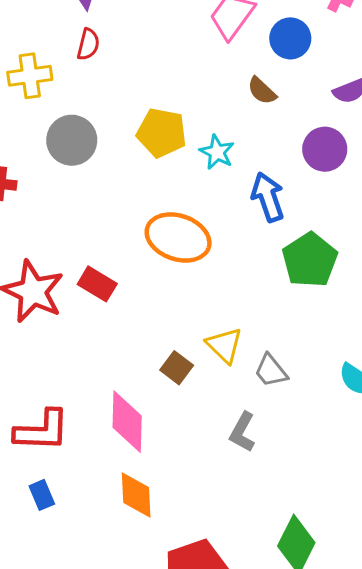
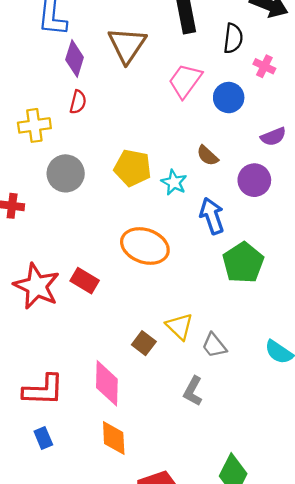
brown semicircle: (262, 91) -> (207, 156), moved

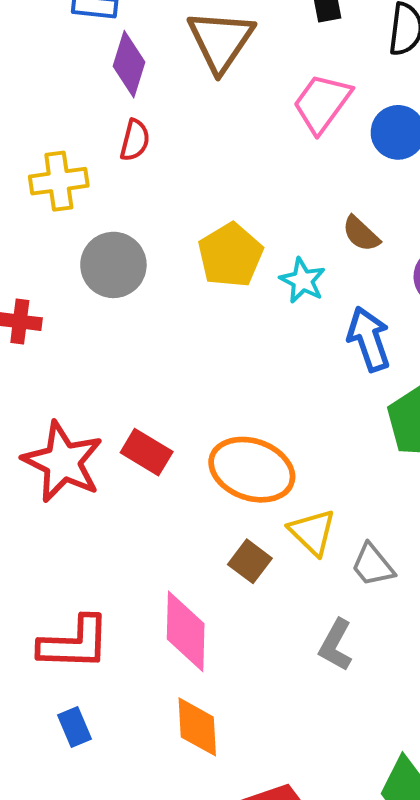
yellow pentagon: (133, 168) -> (230, 255), turned 30
orange ellipse: (145, 246) -> (252, 470), moved

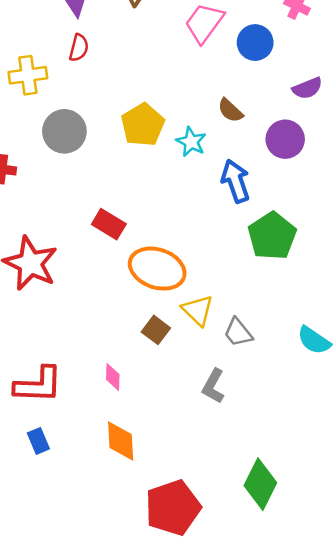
red rectangle: (147, 452) -> (109, 224), moved
pink diamond: (186, 631) -> (113, 377), size x0.5

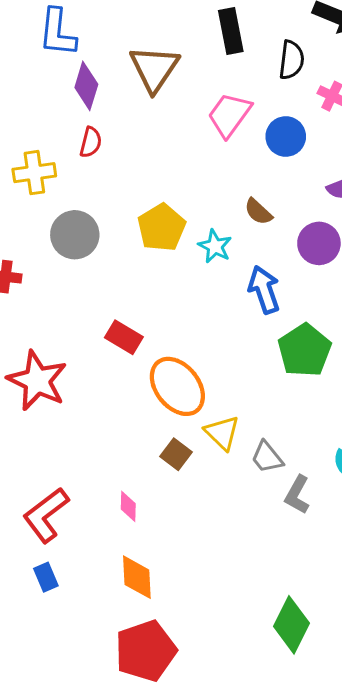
orange ellipse: (157, 269) -> (177, 386), turned 32
red L-shape: (38, 385) -> (46, 515), turned 141
gray L-shape: (213, 386) -> (297, 495), moved
red pentagon: (173, 508) -> (146, 651), moved

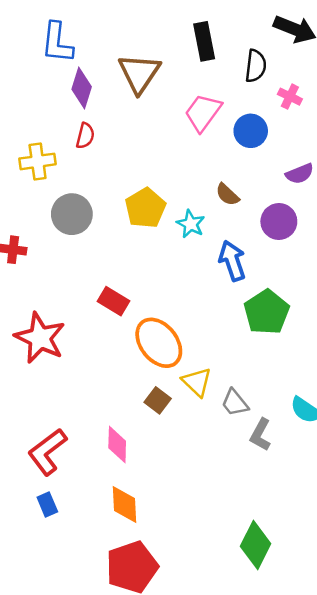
pink diamond: (128, 506) -> (117, 444), size x1.4

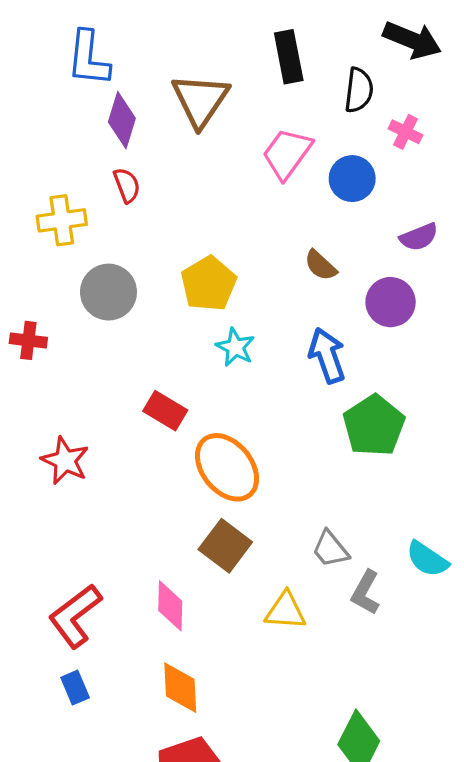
red semicircle: (85, 136) -> (127, 185), turned -35
cyan star: (191, 224) -> (235, 347), moved
red star: (40, 338) -> (65, 461), size x0.7
yellow triangle: (197, 382) -> (285, 611), moved, turned -40
brown square: (158, 400) -> (225, 546), size x1.4

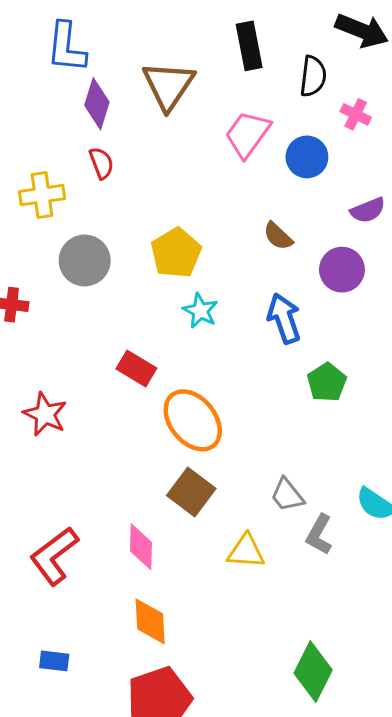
green pentagon: (374, 426) -> (327, 382), size x0.7
blue rectangle: (75, 688) -> (54, 661), moved, turned -60

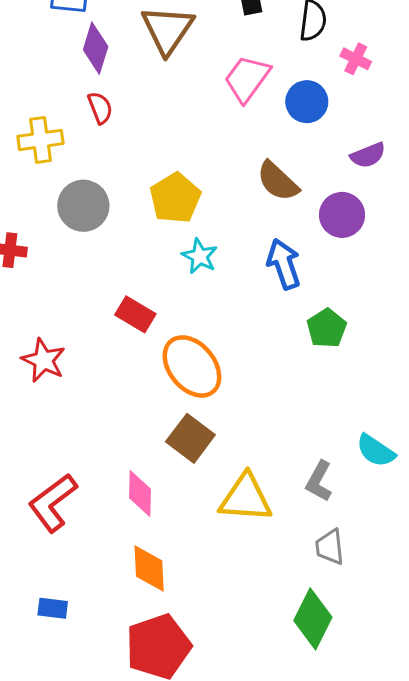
brown semicircle: (278, 236) -> (278, 181), size x1.4
gray trapezoid: (287, 495) -> (330, 547), moved, turned 33
yellow triangle: (246, 551) -> (246, 498), size x1.4

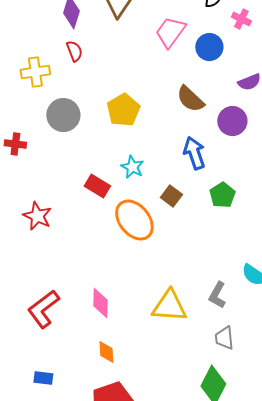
cyan star: (200, 256) -> (132, 167), moved
brown square: (190, 438) -> (171, 196), moved, size x0.7
orange diamond: (149, 568) -> (106, 352), size x0.7

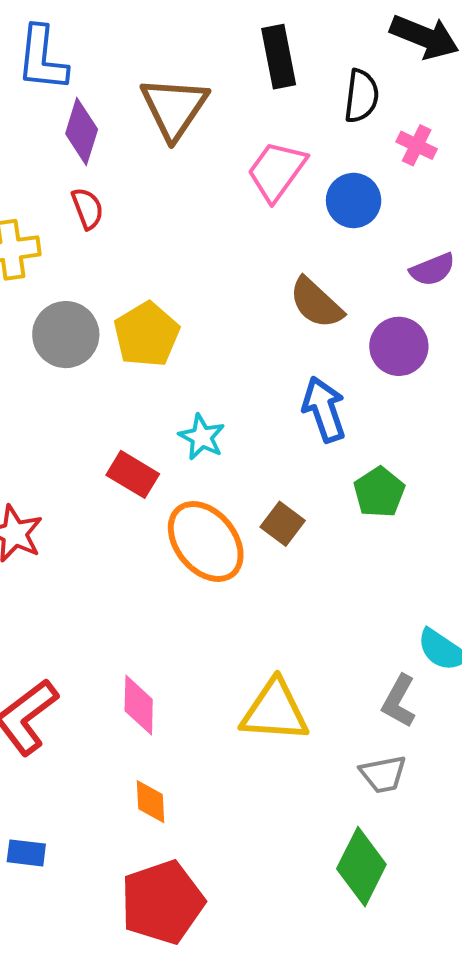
yellow pentagon: (123, 110) -> (147, 335), moved
brown square: (171, 196) -> (283, 524), moved
gray L-shape: (217, 295) -> (399, 701), moved
gray trapezoid: (224, 338) -> (383, 774), turned -95

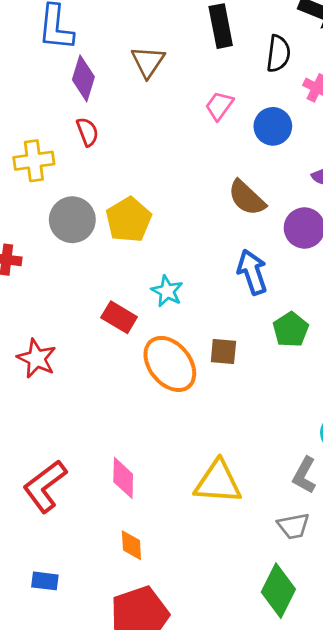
brown triangle: (174, 108) -> (148, 62), size x0.7
pink trapezoid: (277, 171) -> (219, 106), size x0.7
brown square: (283, 524) -> (223, 352), turned -32

